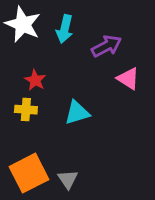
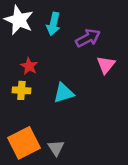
pink triangle: (128, 79) -> (106, 65), turned 36

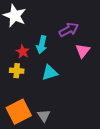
cyan arrow: (53, 24) -> (42, 45), moved

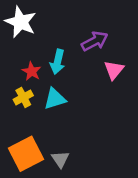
yellow cross: (17, 71) -> (23, 97), turned -32
cyan triangle: (50, 73) -> (55, 99), moved

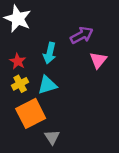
red star: (32, 71) -> (18, 61), moved
orange square: (26, 154) -> (31, 113), moved

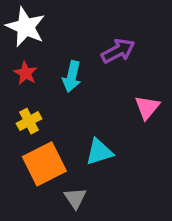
pink triangle: (98, 60) -> (147, 107), moved
red star: (18, 61) -> (26, 73), moved
cyan triangle: (47, 85) -> (99, 152), moved

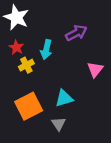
yellow cross: (29, 121) -> (26, 65), moved
gray triangle: (75, 198) -> (58, 124), moved

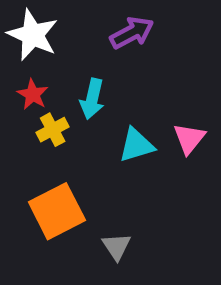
purple arrow: (76, 33) -> (132, 33), moved
cyan triangle: (64, 98) -> (136, 145), moved

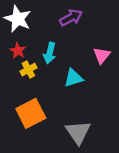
pink triangle: (189, 138) -> (102, 55), moved
gray triangle: (116, 246) -> (78, 132), moved, size x1.6

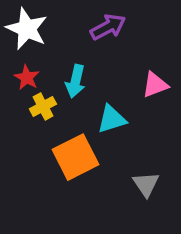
pink triangle: (102, 55) -> (155, 85), turned 30
orange square: (31, 113) -> (76, 157), moved
gray triangle: (78, 132) -> (146, 184), moved, size x0.7

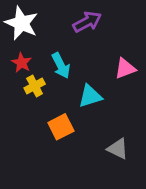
cyan arrow: (76, 81) -> (61, 66), turned -40
orange square: (76, 157) -> (61, 127), size x0.7
gray triangle: (146, 184) -> (118, 149), turned -30

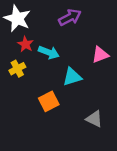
red star: (21, 63) -> (25, 44), moved
cyan arrow: (61, 66) -> (49, 52), turned -42
yellow cross: (35, 86) -> (17, 69), moved

